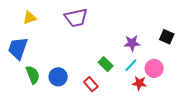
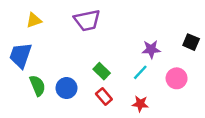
green rectangle: (106, 64) -> (102, 71), moved
cyan line: (131, 65) -> (140, 72), moved
red star: (139, 83) -> (140, 104), moved

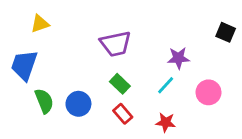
purple trapezoid: (87, 20) -> (116, 44), moved
black square: (191, 42) -> (226, 32), moved

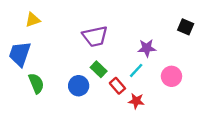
blue circle: (78, 104) -> (79, 86), moved
red rectangle: (123, 114) -> (117, 86), moved

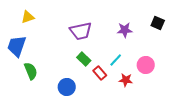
purple star: (147, 48) -> (125, 30), moved
blue circle: (79, 86) -> (67, 87), moved
red star: (136, 101) -> (126, 80), moved

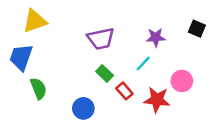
yellow triangle: (28, 17) -> (35, 21), size x1.5
cyan line: (116, 60) -> (143, 63), moved
red star: (126, 80) -> (157, 100), size x1.5

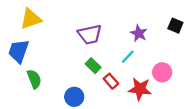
purple star: (156, 37) -> (139, 33), turned 30

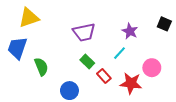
green semicircle: (34, 79) -> (41, 67), moved

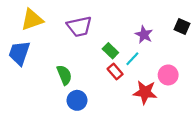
purple trapezoid: (84, 32) -> (79, 27), moved
green rectangle: (87, 61) -> (110, 51), moved
green semicircle: (41, 67) -> (64, 75), moved
red rectangle: (104, 76) -> (115, 71), moved

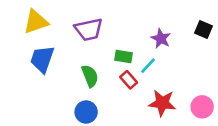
green rectangle: (110, 51) -> (123, 57), turned -35
blue trapezoid: (19, 53) -> (42, 59), moved
green semicircle: (64, 75) -> (90, 76), moved
pink circle: (168, 75) -> (202, 107), moved

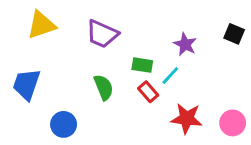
purple trapezoid: (89, 29) -> (102, 34), turned 36
blue trapezoid: (42, 59) -> (26, 84), moved
blue circle: (86, 112) -> (64, 124), moved

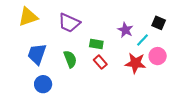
cyan line: (170, 75) -> (142, 40), moved
blue trapezoid: (26, 84) -> (37, 54), moved
red star: (187, 118) -> (135, 63), moved
pink circle: (233, 123) -> (158, 56), moved

